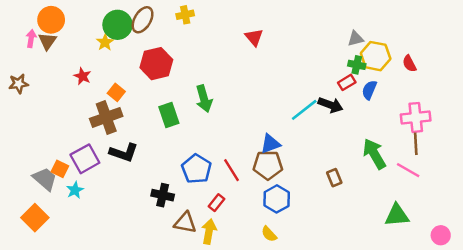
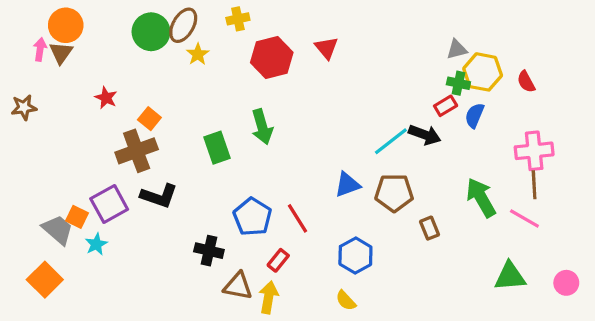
yellow star: (105, 42) -> (198, 54), moved
red hexagon: (156, 64) -> (272, 57), moved
brown pentagon: (268, 165) -> (394, 193), moved
pink circle: (441, 235) -> (566, 283), moved

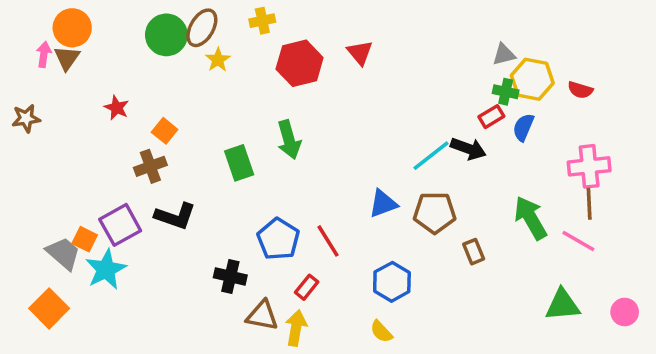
red semicircle: (526, 82) -> (580, 90), turned -45
brown cross: (137, 151) -> (150, 166), size x0.7
cyan star: (96, 244) -> (106, 269), size x1.6

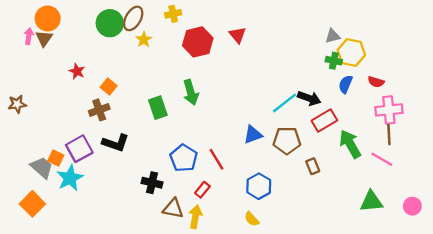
red semicircle: (580, 90) -> (376, 82), moved
red rectangle: (491, 117) -> (324, 121), moved, size x1.5
brown star: (26, 118) -> (17, 104), moved

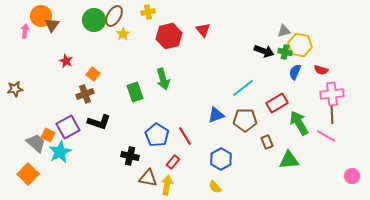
brown triangle: (44, 38) -> (52, 25), moved
black arrow: (309, 98) -> (264, 51), moved
green triangle: (371, 201) -> (289, 160), moved

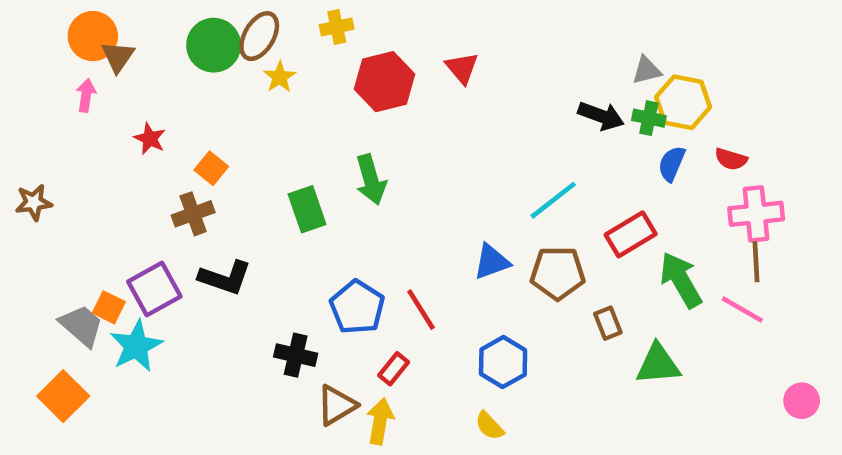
pink arrow: (25, 31) -> (86, 95), moved
brown triangle: (148, 178) -> (337, 405), turned -42

